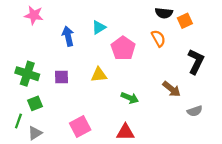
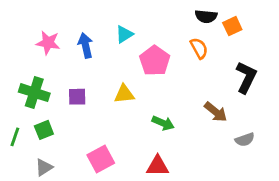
pink star: (34, 15) -> (48, 43), moved
green line: (18, 121) -> (15, 137), moved

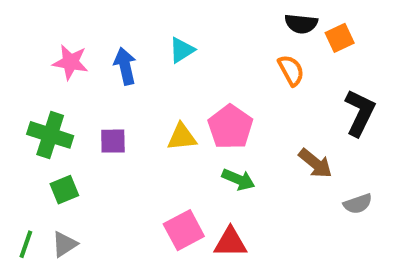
pink pentagon: (155, 61) -> (230, 127), moved
green line: (15, 137) -> (26, 244), moved
pink square: (101, 159) -> (184, 230), moved

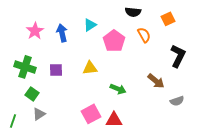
black semicircle: (301, 24) -> (133, 12), moved
pink star: (70, 62) -> (35, 31), turned 30
pink pentagon: (230, 127) -> (114, 41), moved
green square: (64, 190) -> (32, 94), turned -32
gray triangle: (64, 244) -> (39, 114), moved

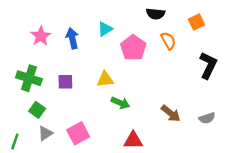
brown arrow: (156, 81) -> (171, 113), moved
green arrow: (118, 89) -> (120, 103), moved
pink square: (91, 114) -> (78, 133), moved

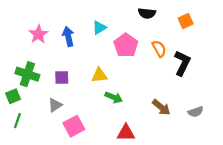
orange semicircle: (168, 41) -> (159, 49), moved
black L-shape: (208, 65) -> (182, 63), moved
green square: (37, 110) -> (13, 96), moved, turned 32
gray triangle: (45, 133) -> (55, 105), moved
green line: (15, 142) -> (17, 121), moved

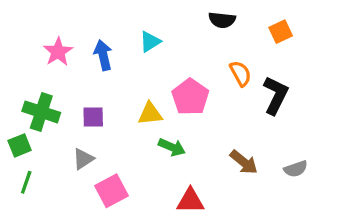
pink pentagon: (126, 45) -> (190, 97), moved

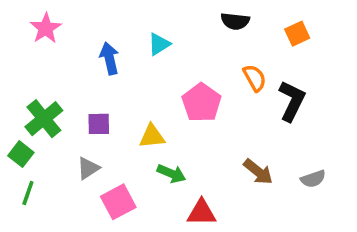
pink star: (58, 52) -> (46, 28), moved
green cross: (41, 112) -> (44, 119), turned 33
yellow triangle: (150, 114) -> (152, 136), moved
green square: (20, 145) -> (21, 154), turned -30
green arrow: (172, 147) -> (171, 174), moved

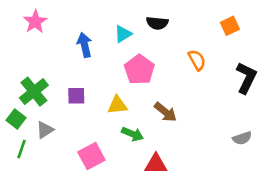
black semicircle: (235, 21) -> (157, 23), moved
black L-shape: (292, 101) -> (246, 78), moved
pink pentagon: (202, 103) -> (139, 70), moved
gray triangle: (88, 168) -> (45, 130), moved
brown arrow: (258, 172) -> (165, 112), moved

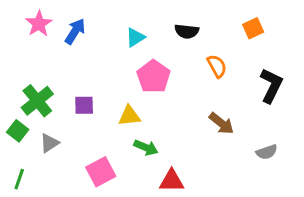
black semicircle: (157, 23) -> (187, 31), moved
blue arrow: (85, 45) -> (75, 31), moved, turned 45
brown arrow: (165, 112) -> (221, 123), moved
green line: (22, 149) -> (19, 179), moved

